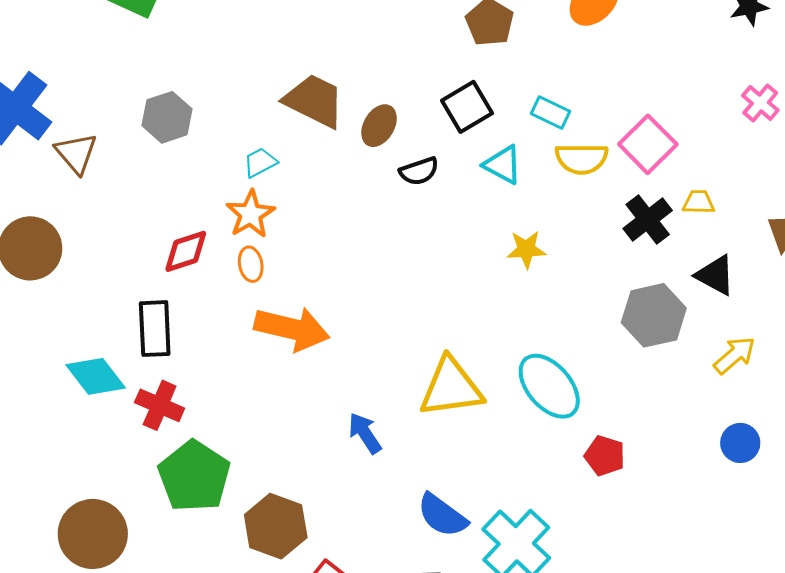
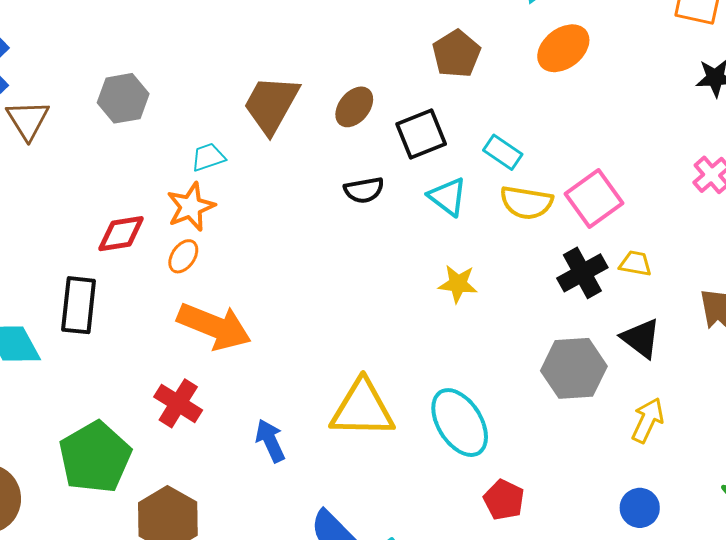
brown trapezoid: (314, 101) -> (271, 105), turned -96
brown ellipse: (379, 126) -> (354, 107), moved
orange ellipse: (251, 264) -> (183, 256), turned 36
yellow arrow: (735, 355) -> (648, 420), turned -33
red cross: (160, 405) -> (178, 403), moved

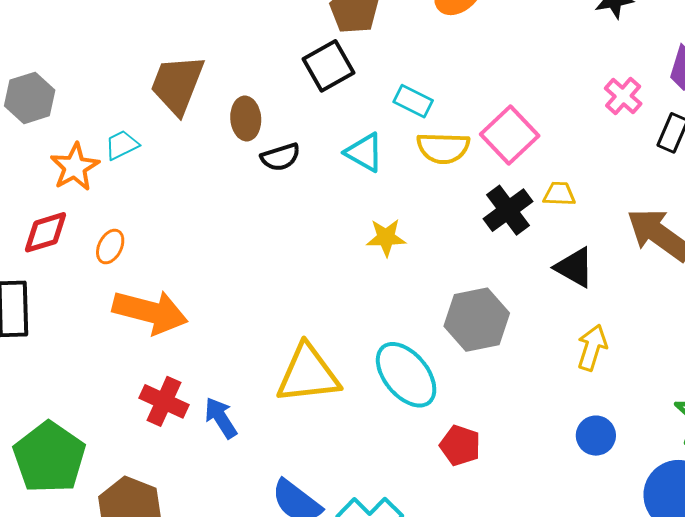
brown ellipse: (354, 107) -> (246, 118), moved, turned -36
black square: (421, 134) -> (329, 66), moved
orange star: (191, 207) -> (75, 167), moved
gray hexagon: (574, 368) -> (477, 320), moved
red cross: (178, 403) -> (164, 401), moved

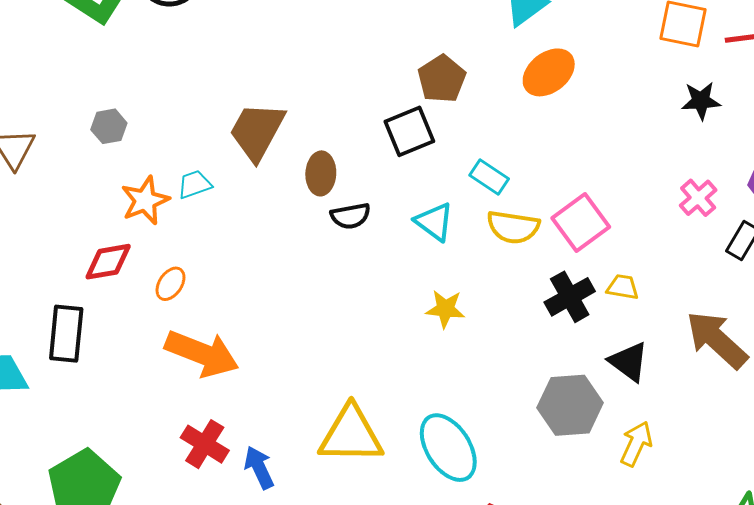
gray hexagon: (30, 98) -> (109, 126), size x0.7
gray hexagon: (477, 320) -> (570, 405), moved

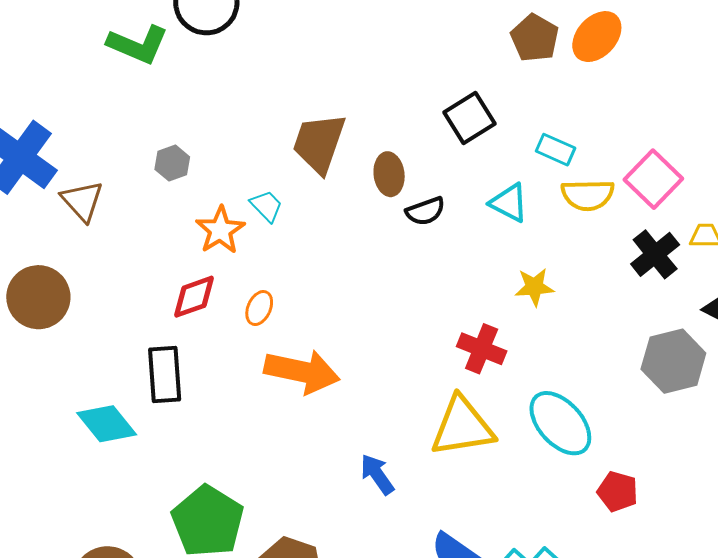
brown pentagon: (442, 79) -> (535, 38), moved
cyan trapezoid: (195, 184) -> (266, 206), turned 75
red cross: (205, 444) -> (482, 349), moved

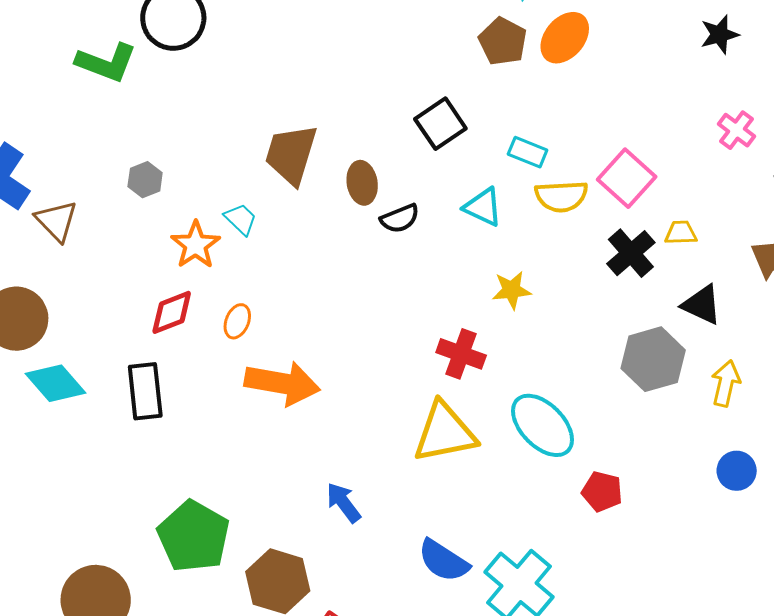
cyan diamond: (107, 424) -> (56, 383), moved
blue arrow: (377, 474) -> (344, 503), moved

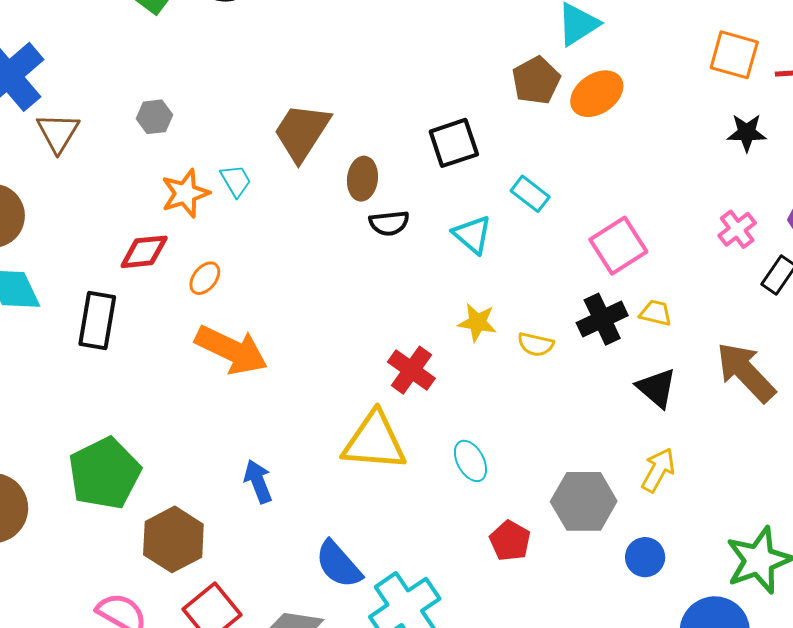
yellow semicircle: (561, 196) -> (536, 344), moved, size x0.7
gray hexagon: (653, 359) -> (584, 501), moved
cyan ellipse: (542, 425) -> (470, 461), size x0.6

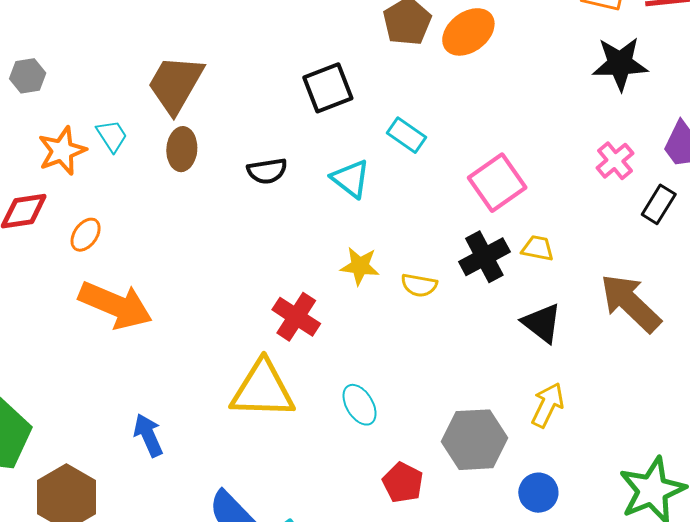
black star: (747, 133) -> (620, 64), size x1.4
brown ellipse: (362, 179) -> (182, 149), moved

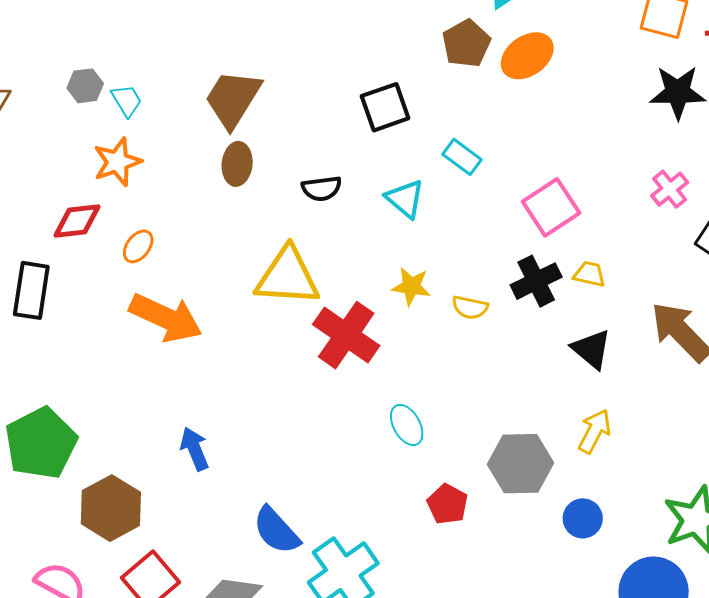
cyan trapezoid: (112, 136) -> (127, 101), moved
red cross: (296, 317) -> (346, 335), size x1.4
yellow triangle: (263, 390) -> (287, 277), moved

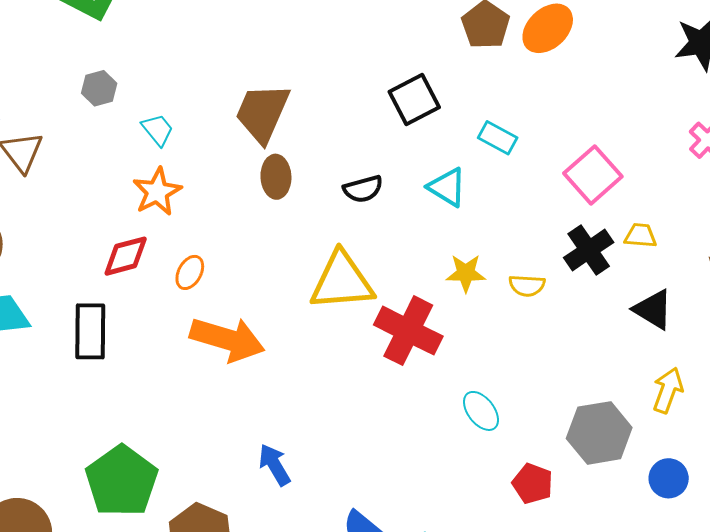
gray hexagon: (85, 86) -> (99, 88), moved

